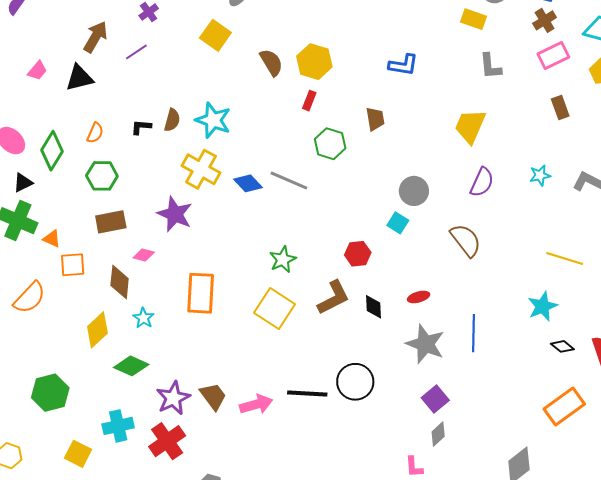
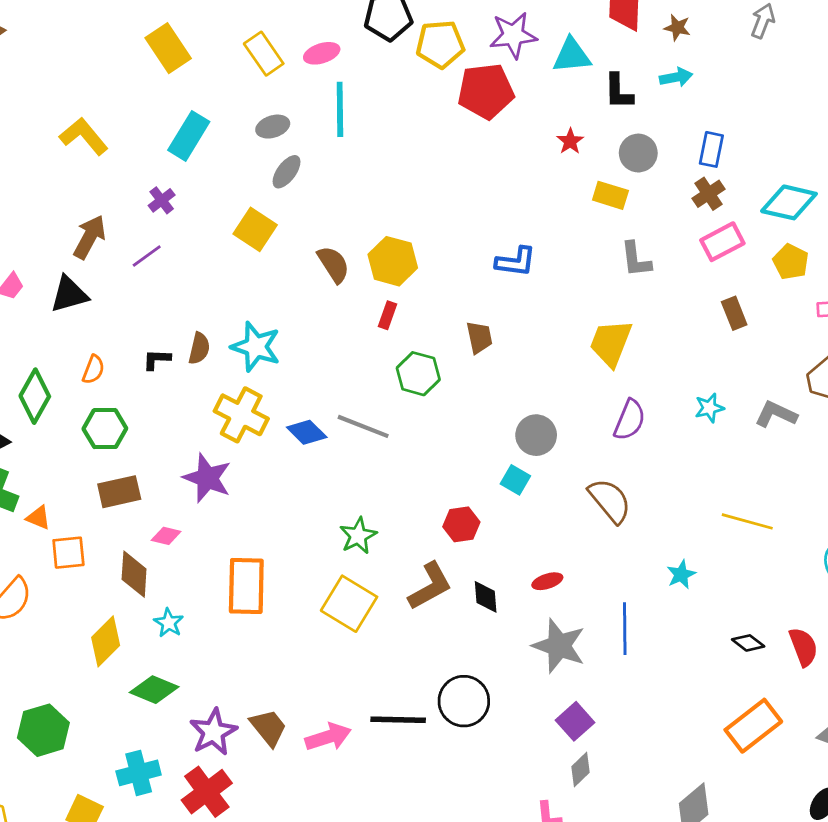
cyan star: (543, 306) -> (681, 574), moved, size x0.7

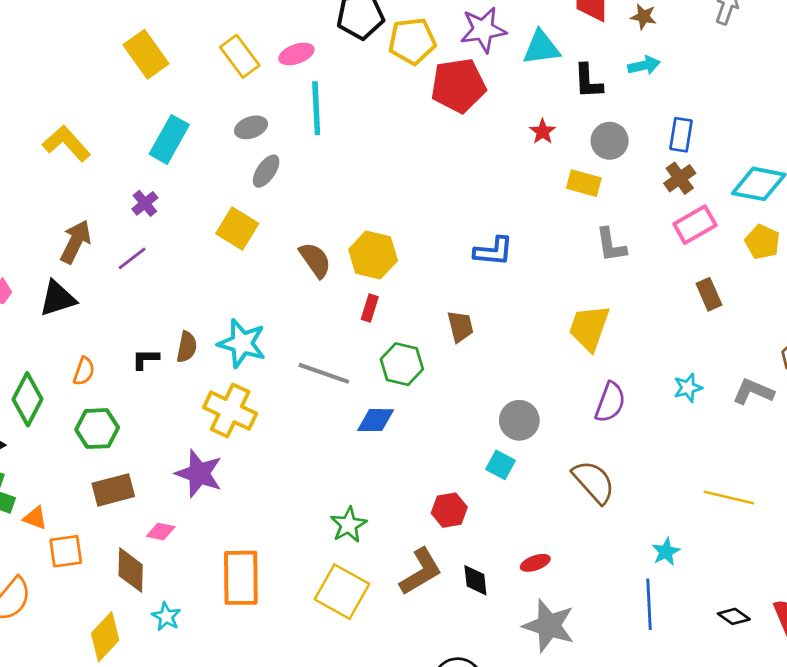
gray line: (363, 426) -> (324, 373), moved
blue diamond: (307, 432) -> (376, 420), moved, turned -42
blue line: (625, 629) -> (649, 604), moved

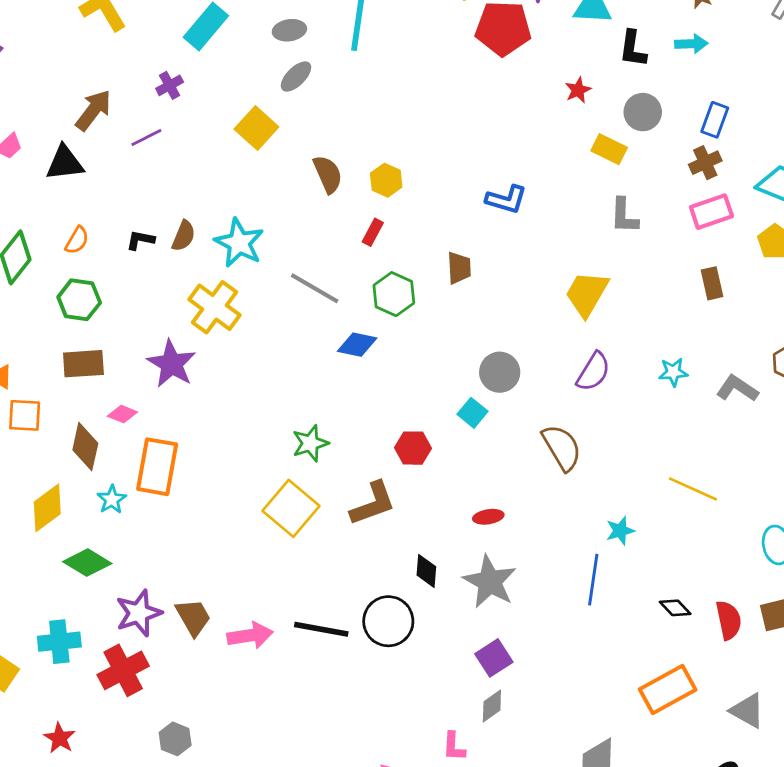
yellow hexagon: (373, 255) -> (386, 180), size x0.7
orange rectangle: (241, 578) -> (157, 467), moved
black diamond: (475, 580) -> (426, 571), moved

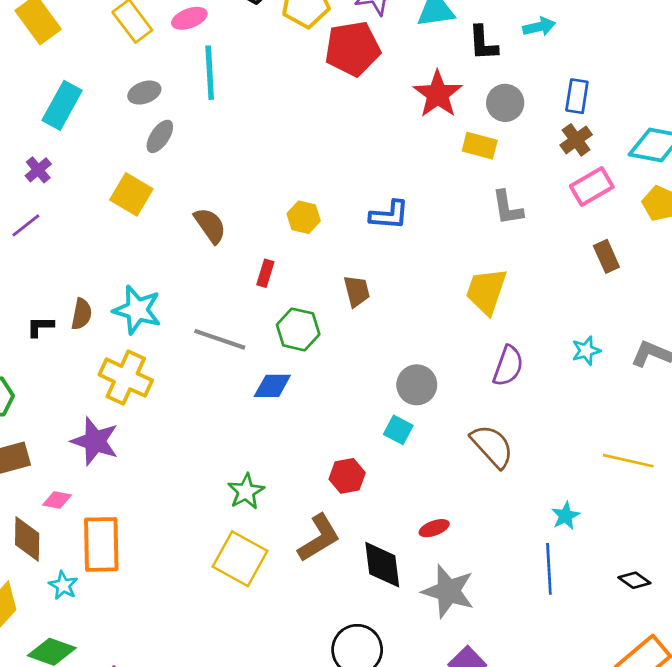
red star: (578, 90) -> (438, 94), size x1.8
yellow hexagon: (386, 180) -> (304, 217), moved
black diamond: (426, 571) -> (382, 565), moved, size x1.5

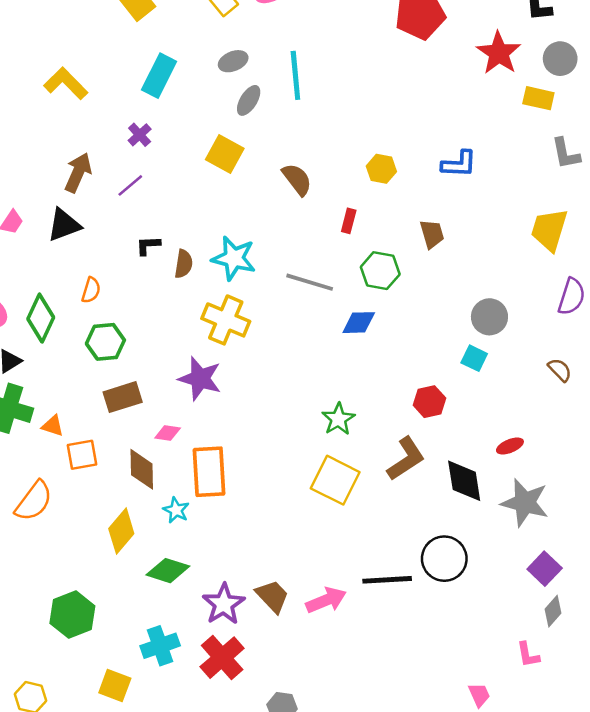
cyan line: (210, 73) -> (295, 75), moved
black L-shape: (40, 327) -> (148, 245), moved
brown semicircle: (492, 446) -> (560, 370), size x0.6

